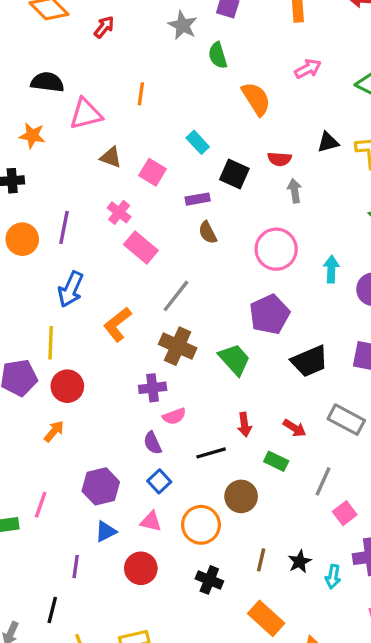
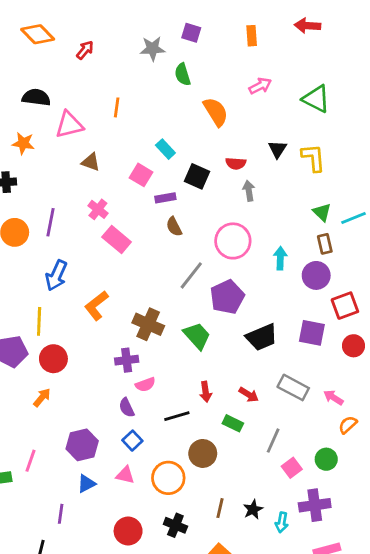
gray star: (183, 25) -> (152, 49), turned -30
black triangle: (328, 142) -> (277, 149), turned -42
pink square: (153, 172) -> (141, 175), moved
gray line: (176, 296) -> (191, 275), moved
red circle: (141, 568) -> (128, 531), moved

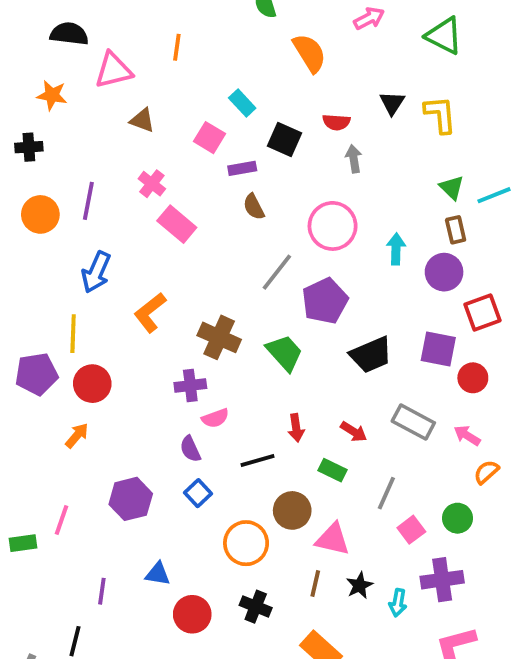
red circle: (354, 346) -> (473, 378), moved
pink triangle: (125, 475) -> (333, 539), moved, size x1.4
blue triangle: (86, 484) -> (158, 574), moved, turned 36

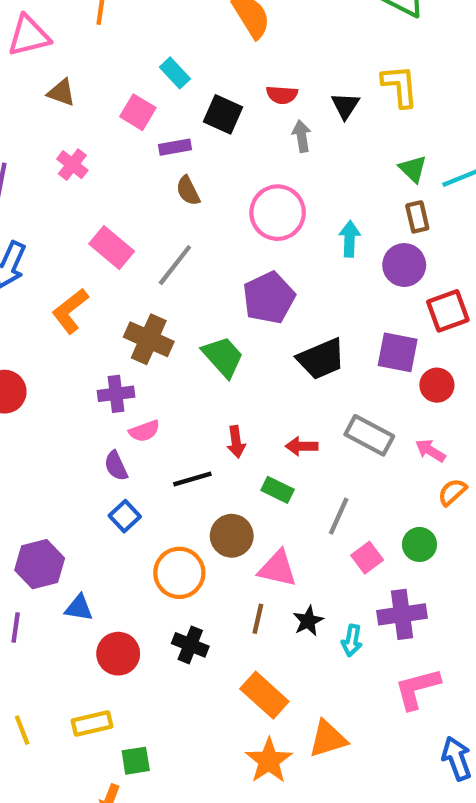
black triangle: (392, 103) -> (345, 106), moved
pink rectangle: (177, 224) -> (112, 248), moved
gray line: (277, 272) -> (175, 265), moved
red arrow: (354, 432) -> (302, 446), turned 148
purple hexagon: (131, 499) -> (40, 564), moved

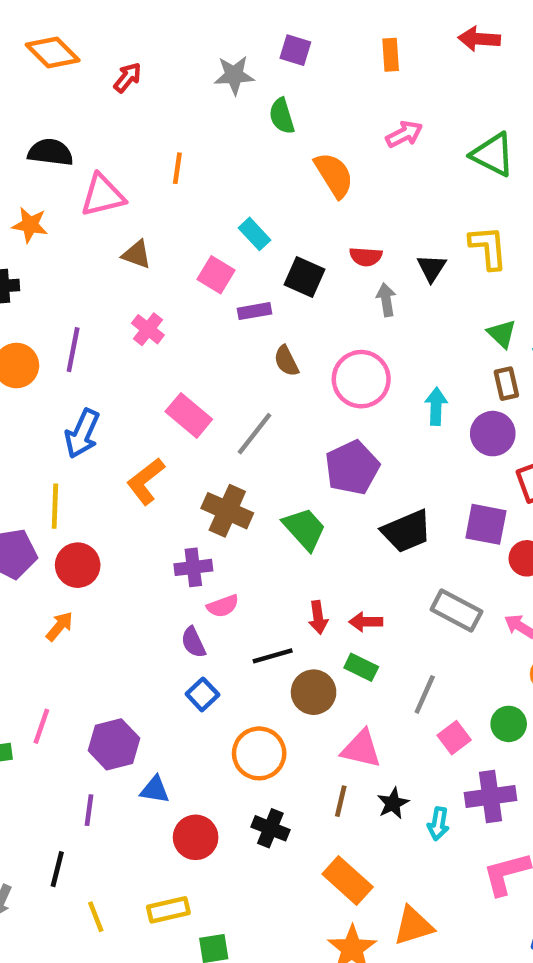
brown semicircle: (188, 191) -> (286, 361), moved
red arrow: (302, 446) -> (366, 622), moved
brown circle: (232, 536) -> (314, 692), moved

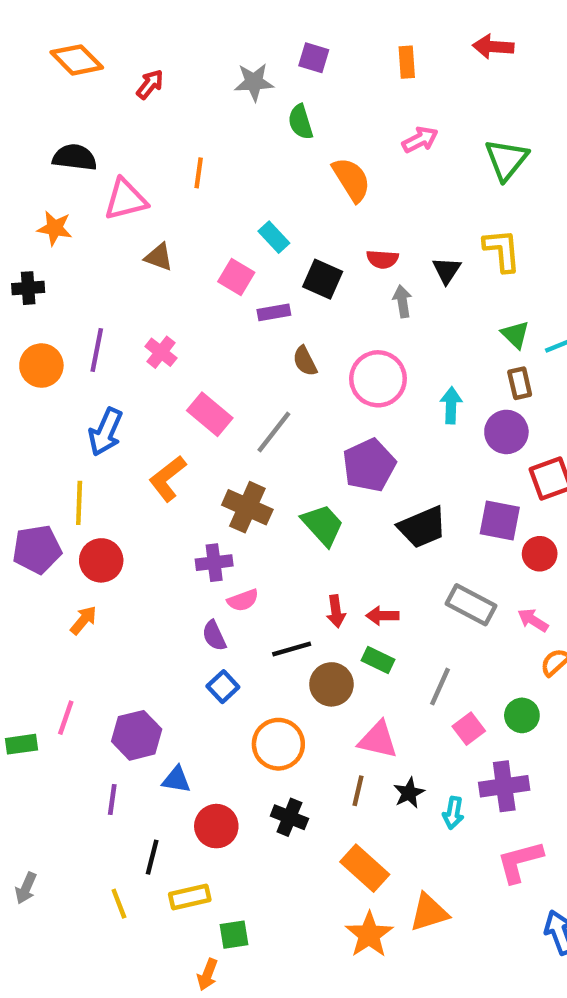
green triangle: (493, 155) -> (506, 160), turned 42
pink cross: (148, 329) -> (161, 352), moved
black line: (57, 869) -> (152, 857), moved

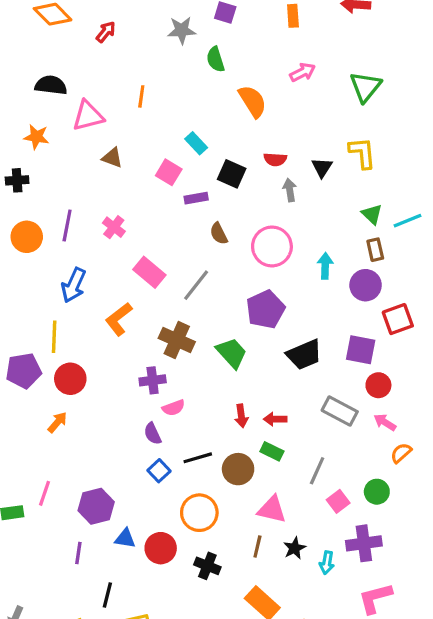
red circle: (540, 554) -> (378, 385), moved
black line: (292, 649) -> (198, 458), moved
red circle: (216, 826) -> (161, 548), moved

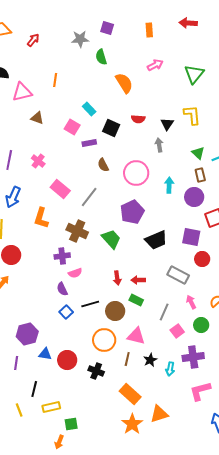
gray arrow: (290, 190) -> (159, 145), moved
orange L-shape: (119, 319) -> (41, 218), turned -35
pink arrow: (385, 422) -> (191, 302), moved, turned 32
orange circle: (199, 513) -> (104, 340), moved

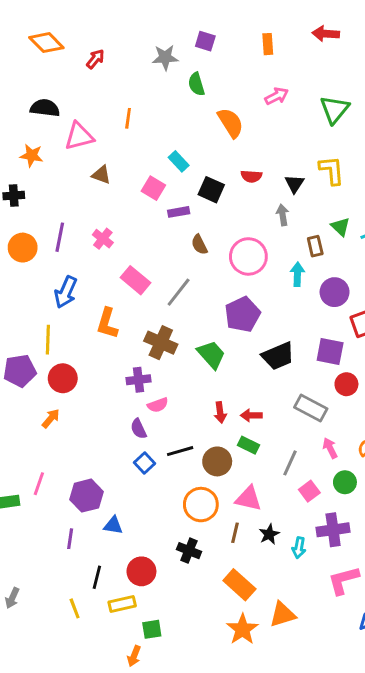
brown rectangle: (200, 175) -> (315, 246), moved
red circle: (67, 360) -> (141, 571), moved

